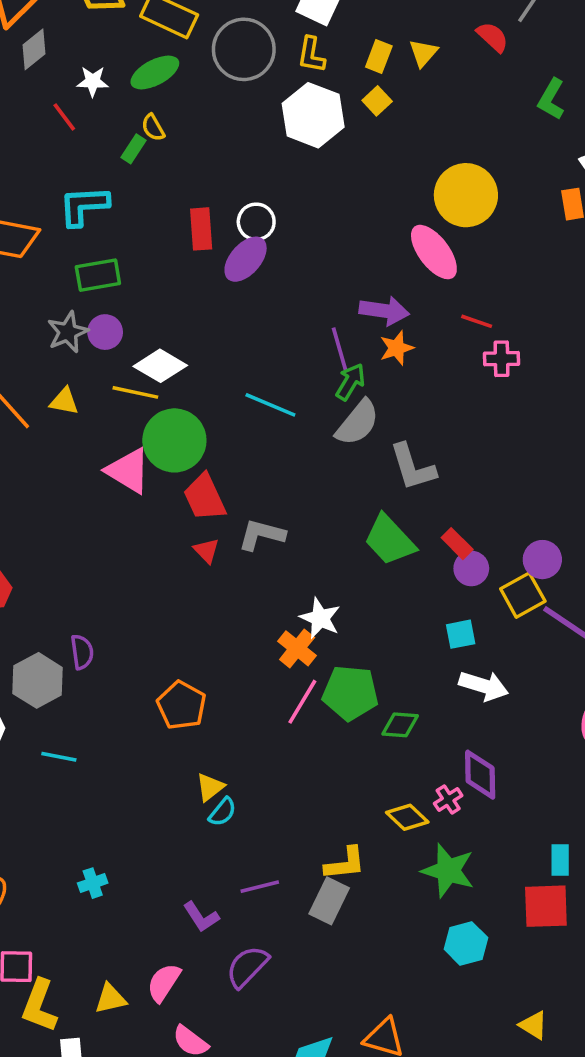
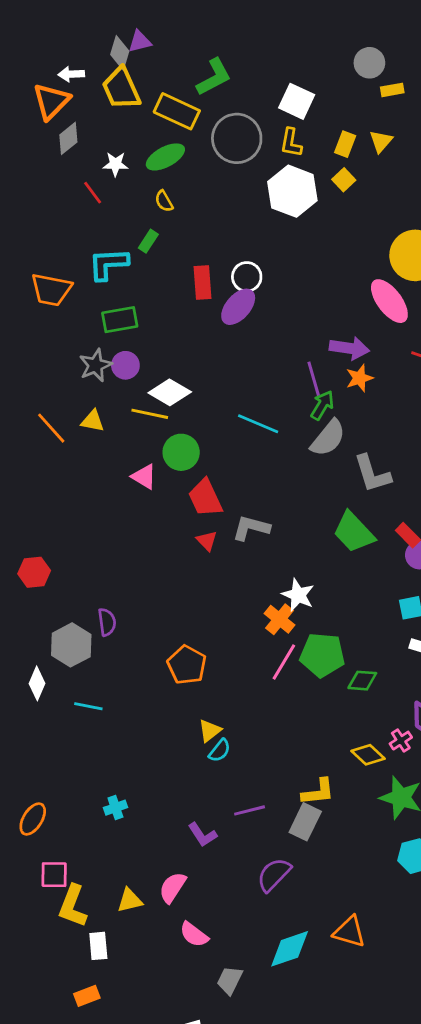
green rectangle: (134, 149) -> (148, 241), moved
green circle: (174, 440) -> (181, 452), size x0.7
pink triangle: (128, 471) -> (144, 477), size x0.7
purple semicircle: (247, 967) -> (274, 875), moved

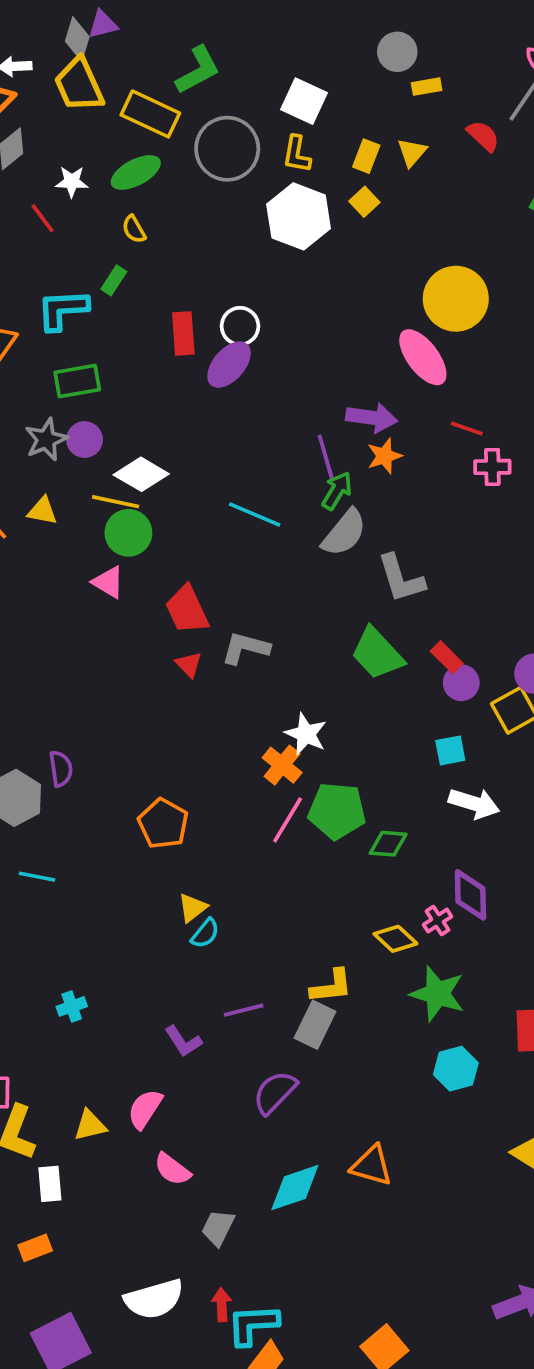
green circle: (181, 452) -> (128, 533), moved

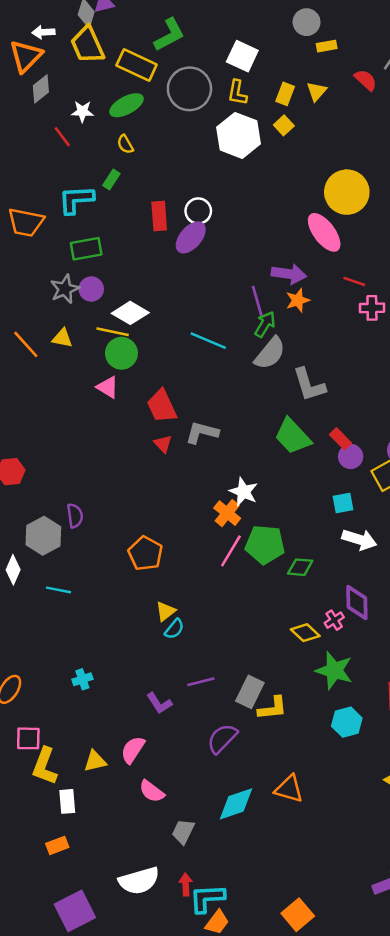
yellow L-shape: (331, 986) -> (273, 708), moved

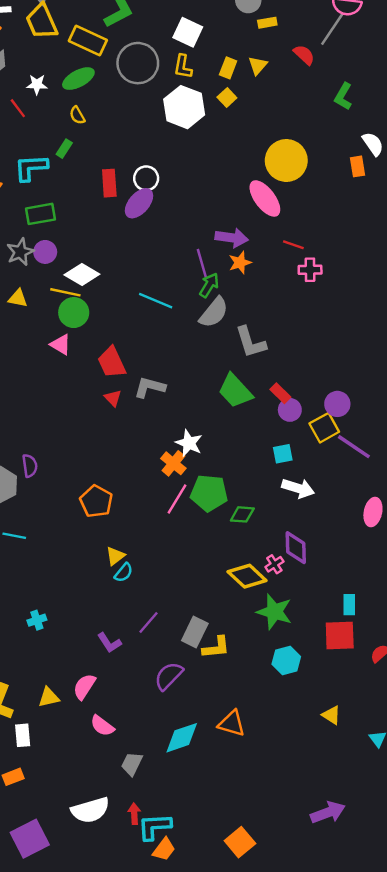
yellow diamond: (305, 633) -> (247, 576), size x1.4
purple line: (201, 682) -> (149, 622), turned -35

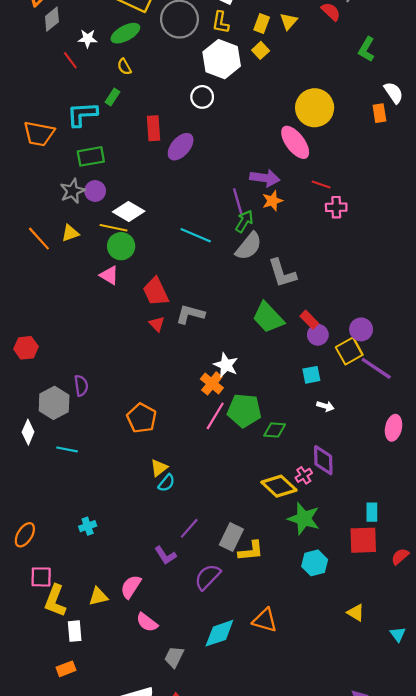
white circle: (146, 178) -> (202, 97), moved
yellow triangle: (18, 298) -> (70, 233), turned -30
white arrow: (298, 488) -> (325, 406), size x0.6
purple L-shape: (109, 643) -> (165, 555), moved

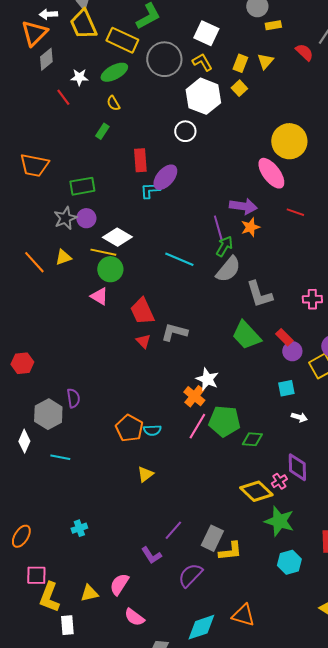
yellow L-shape: (221, 22) -> (202, 62), turned 140
cyan L-shape: (82, 114) -> (150, 190), moved, size x0.7
pink cross: (336, 207) -> (312, 299), moved
cyan semicircle: (166, 483) -> (152, 430), moved, turned 48

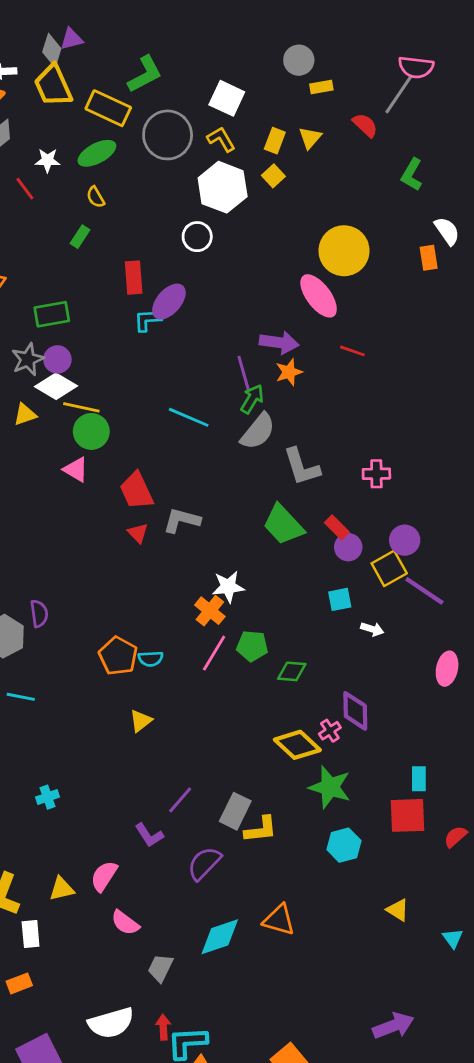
white diamond: (117, 237) -> (56, 386), moved
white star: (207, 379) -> (228, 587), turned -30
white arrow: (299, 417) -> (372, 629), moved
green pentagon: (224, 421) -> (252, 646), size x0.7

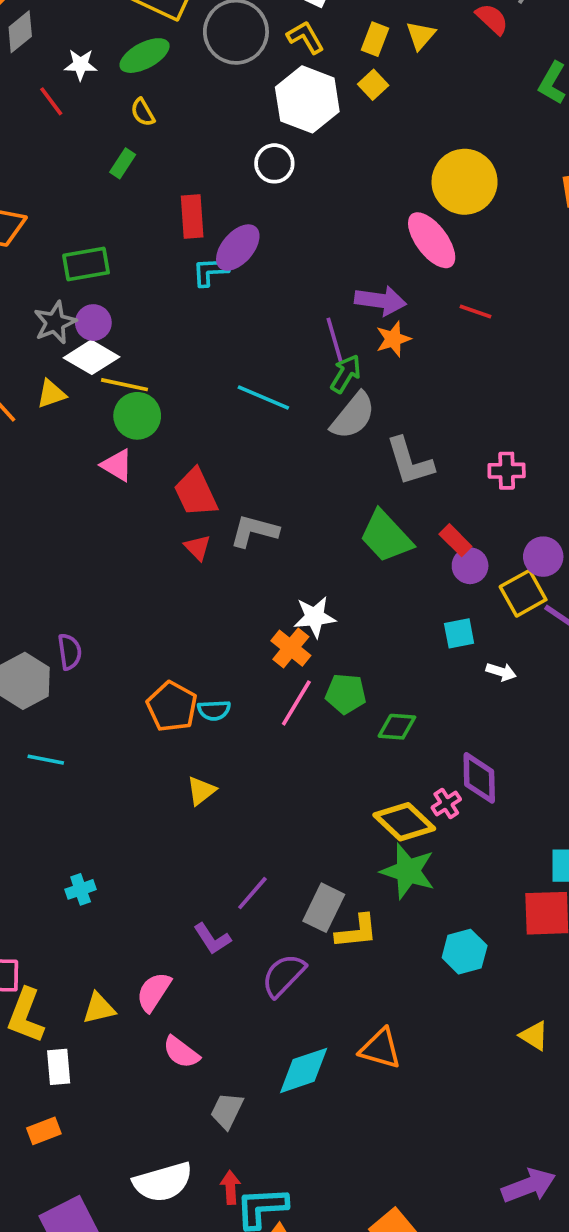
green star: (330, 787) -> (408, 871), moved

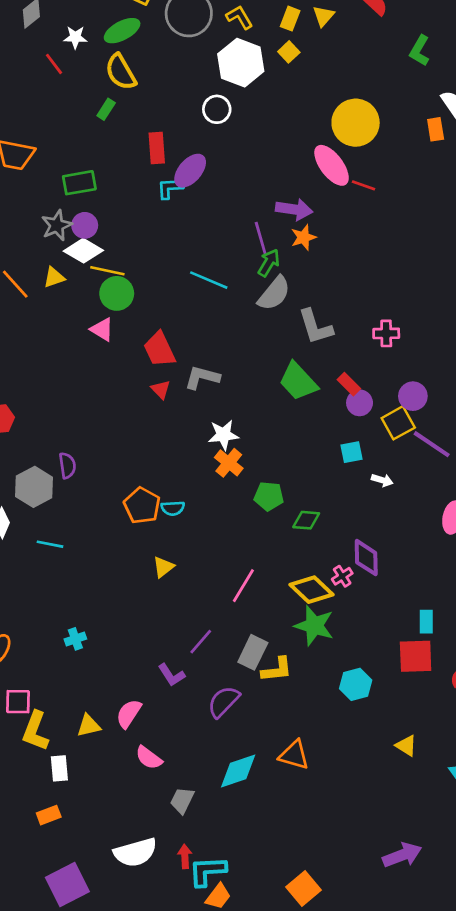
yellow semicircle: (143, 112) -> (121, 72), size x1.8
red line: (476, 312) -> (364, 185), moved
white star: (315, 617) -> (223, 435), moved
pink line: (296, 703) -> (243, 586), moved

